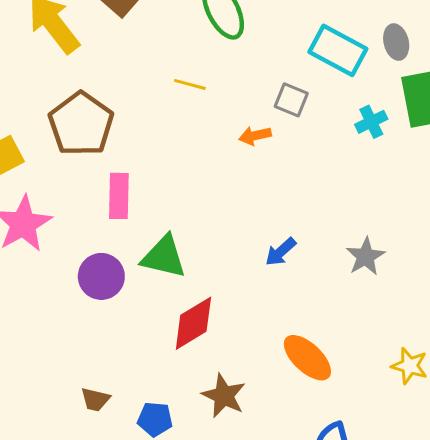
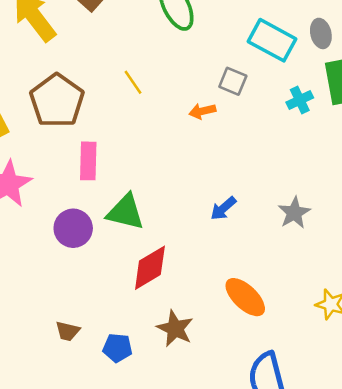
yellow line: (190, 84) -> (133, 82), moved, turned 40

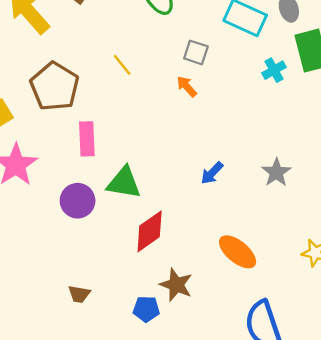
gray square: (233, 81) -> (196, 52), moved
orange arrow: (202, 111) -> (187, 86), turned 65
blue pentagon: (117, 348) -> (146, 309), moved

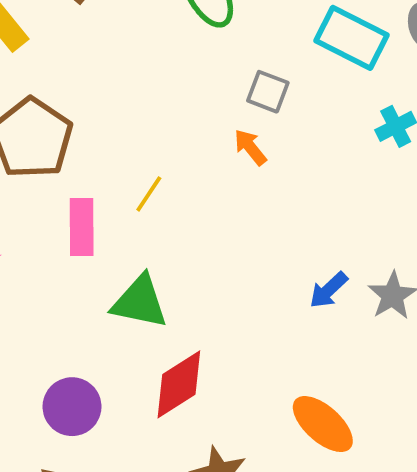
yellow line: (122, 65) -> (149, 194), moved, turned 70
blue arrow: (212, 173) -> (329, 290), moved
purple circle: (78, 201) -> (72, 407), moved

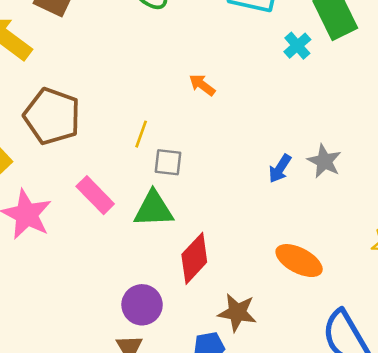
gray square: (268, 92) -> (168, 162), moved
pink rectangle: (82, 227) -> (95, 195), moved, turned -30
purple circle: (72, 407) -> (142, 305), moved

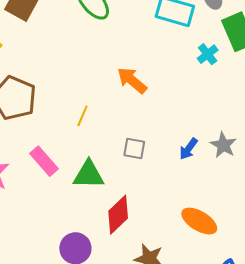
orange arrow: (202, 85) -> (132, 80), size x1.5
gray square: (168, 162) -> (134, 149), moved

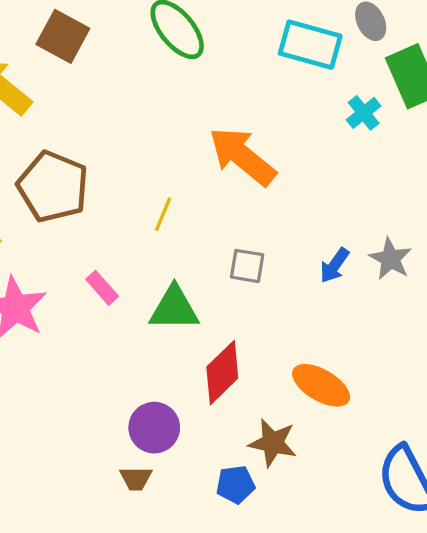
orange arrow: (132, 80) -> (242, 156), size x1.4
pink rectangle: (44, 161) -> (102, 288), size x0.7
orange ellipse: (199, 221) -> (321, 385), moved

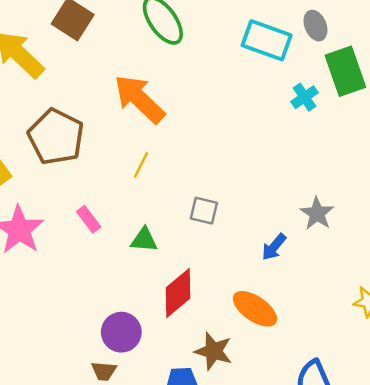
orange arrow: (242, 156) -> (139, 99), moved
blue arrow: (335, 265) -> (274, 247), moved
green triangle: (174, 309) -> (144, 240), size x0.7

